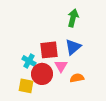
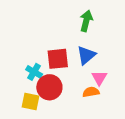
pink triangle: (61, 66) -> (99, 78), moved

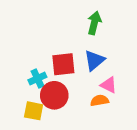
cyan cross: (34, 72) -> (37, 78), turned 35
pink triangle: (99, 78) -> (109, 85), turned -35

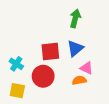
cyan cross: (37, 78) -> (16, 64), moved, turned -32
yellow square: (34, 111) -> (17, 91), moved

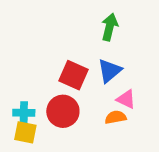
red square: (50, 51) -> (73, 75), turned 30
cyan cross: (16, 64) -> (24, 113), moved, turned -32

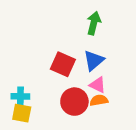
pink triangle: (126, 99) -> (98, 85), moved
red circle: (63, 111) -> (74, 102), moved

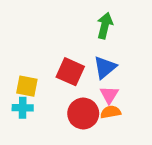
pink triangle: (98, 85) -> (109, 95), turned 36
yellow square: (22, 113) -> (27, 86), moved

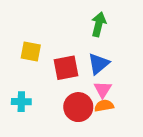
red square: (70, 72) -> (66, 68), turned -35
yellow square: (27, 86) -> (31, 51), moved

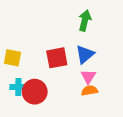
yellow square: (31, 51) -> (13, 58), moved
red circle: (78, 107) -> (35, 92), moved

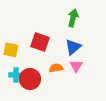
red square: (57, 58) -> (40, 42), moved, turned 30
orange semicircle: (89, 90) -> (56, 68), moved

